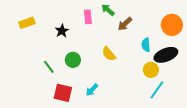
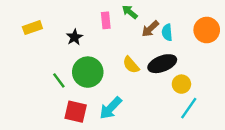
cyan semicircle: (146, 45) -> (167, 32), moved
black ellipse: (166, 55) -> (162, 64), moved
green circle: (73, 60) -> (88, 72), size x1.6
cyan arrow: (92, 90) -> (111, 108), size x1.5

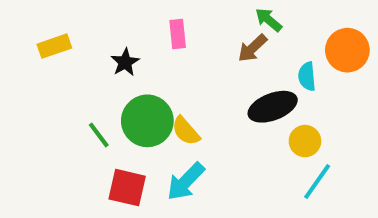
green arrow: (130, 12) -> (269, 20), moved
cyan semicircle: (167, 32) -> (307, 76), moved
yellow semicircle: (131, 65) -> (186, 131), moved

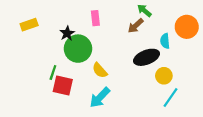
green circle: (147, 121) -> (78, 49), moved
green line: (99, 135) -> (53, 72), turned 56
red square: (127, 188) -> (63, 86), moved

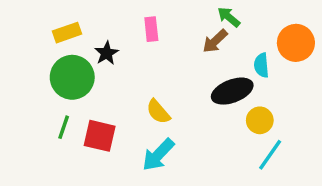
yellow rectangle: (29, 25) -> (67, 33), moved
green circle: (78, 49) -> (72, 77), moved
green line: (53, 72) -> (64, 127), moved

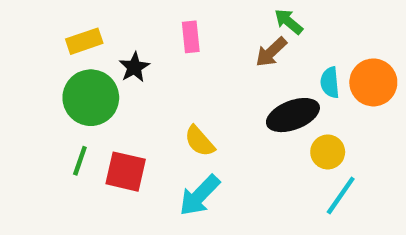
orange circle: (296, 43) -> (373, 82), moved

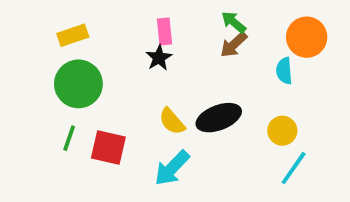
green arrow: (289, 22) -> (234, 22), moved
black star: (134, 67) -> (159, 58), moved
orange circle: (373, 82) -> (307, 37), moved
black ellipse: (293, 115) -> (219, 118), moved

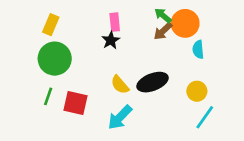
yellow rectangle: (73, 35) -> (51, 25), turned -48
orange circle: (307, 37) -> (185, 23), moved

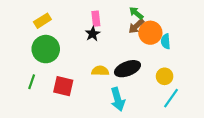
orange circle: (185, 23) -> (150, 33), moved
yellow rectangle: (51, 25) -> (42, 21), turned 35
yellow semicircle: (120, 85) -> (100, 71), turned 133
green line: (48, 96) -> (32, 82), moved
cyan arrow: (120, 117) -> (118, 99), moved, turned -60

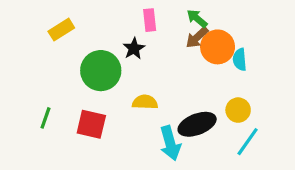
pink rectangle: (96, 19) -> (150, 20), moved
green circle: (46, 49) -> (101, 71), moved
black ellipse: (127, 69) -> (197, 124), moved

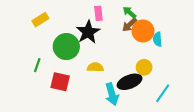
black star: (134, 48) -> (88, 32), size x1.6
yellow circle: (238, 110) -> (144, 67), moved
green line: (46, 118) -> (37, 65), moved

